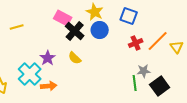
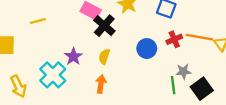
blue circle: (100, 30) -> (147, 49), moved
orange line: (158, 41) -> (199, 37), turned 55
yellow semicircle: (75, 58) -> (104, 57), turned 64
orange arrow: (49, 86) -> (101, 84), moved, turned -77

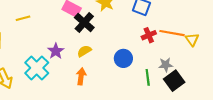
blue circle: (147, 49) -> (123, 58), moved
yellow semicircle: (104, 57) -> (84, 51), turned 40
gray star: (183, 71) -> (166, 65), moved

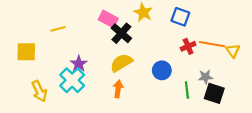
purple star: (56, 51) -> (79, 64), moved
yellow semicircle: (84, 51) -> (121, 63), size x1.5
black square: (174, 81) -> (214, 93), turned -36

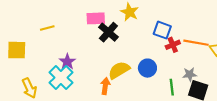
blue square: (180, 17) -> (162, 30), moved
pink rectangle: (108, 19) -> (96, 18), turned -30
yellow semicircle: (121, 63) -> (119, 70), moved

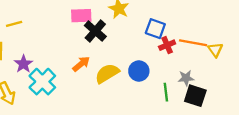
yellow line: (47, 28) -> (14, 24), moved
purple star: (67, 62) -> (24, 64), moved
orange arrow: (105, 86) -> (81, 64), moved, turned 42

